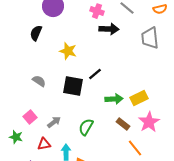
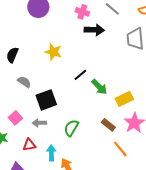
black semicircle: (36, 33) -> (12, 55), moved
black square: (73, 86) -> (46, 100), moved, turned -30
green arrow: (114, 99) -> (99, 87), moved, turned 48
gray arrow: (54, 122) -> (39, 123), turned -144

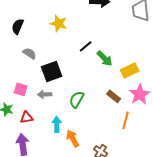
pink square: (15, 118) -> (21, 89), turned -32
red triangle: (29, 145) -> (27, 117), moved
orange line: (120, 149) -> (126, 120), turned 54

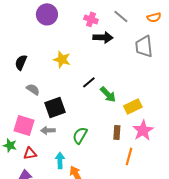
pink square: (21, 89) -> (24, 125), size x1.5
brown rectangle: (114, 96) -> (117, 132), turned 56

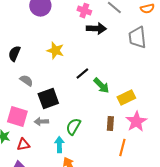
cyan arrow: (60, 160) -> (59, 145), moved

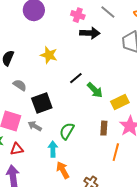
gray arrow: (41, 122) -> (35, 126), turned 32

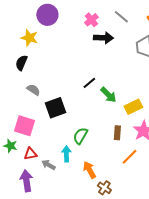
pink cross: (78, 15) -> (91, 20), turned 32
yellow star: (49, 55) -> (29, 38), moved
gray arrow: (35, 126) -> (48, 165), moved
orange line: (116, 152) -> (129, 157), turned 30
orange arrow: (63, 170) -> (89, 170), moved

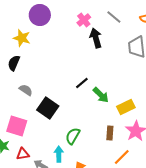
black arrow: (103, 38) -> (96, 38), turned -108
black square: (55, 108) -> (48, 108), turned -35

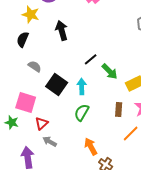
black arrow: (96, 38) -> (62, 30), moved
red triangle: (23, 154) -> (42, 123), moved, turned -32
cyan arrow: (59, 154) -> (82, 86), moved

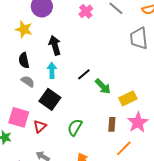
black semicircle: (23, 39) -> (24, 60), moved, turned -35
cyan arrow: (82, 86) -> (52, 70), moved
red triangle: (42, 123) -> (40, 126), moved

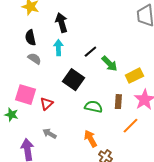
black square: (50, 99) -> (73, 80), moved
green semicircle: (75, 127) -> (93, 107), moved, turned 72

